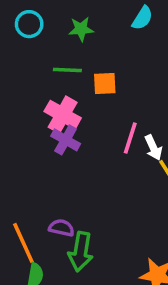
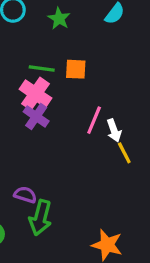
green star: (81, 29) -> (59, 19), turned 30
green line: (67, 70) -> (42, 68), moved

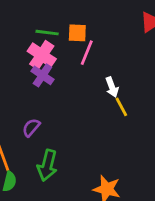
pink line: (94, 120) -> (87, 53), moved
purple semicircle: (25, 195) -> (31, 128), moved, turned -66

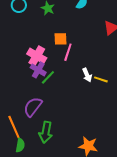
green line: (47, 33) -> (48, 77), moved, turned -49
yellow line: (121, 107) -> (101, 79), moved, turned -40
purple semicircle: (31, 128) -> (33, 107), size x1.5

